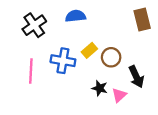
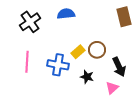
yellow rectangle: (89, 50) -> (78, 52), moved
blue cross: (63, 61) -> (58, 65), moved
pink triangle: (119, 95) -> (112, 88), moved

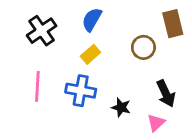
blue semicircle: (66, 14) -> (92, 19), turned -54
brown circle: (97, 50) -> (143, 47), moved
yellow rectangle: (78, 52) -> (90, 54), moved

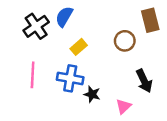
blue semicircle: (92, 19) -> (64, 17), moved
black star: (121, 107) -> (92, 94), moved
pink triangle: (156, 123) -> (124, 106), moved

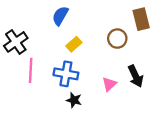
black cross: (36, 26) -> (16, 42), moved
black star: (92, 94) -> (74, 100), moved
pink triangle: (124, 106) -> (109, 84), moved

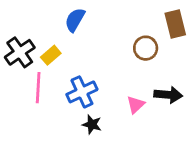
yellow rectangle: (74, 44) -> (51, 55), moved
blue cross: (66, 74) -> (82, 92), turned -35
black arrow: (136, 76) -> (168, 95), turned -60

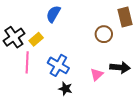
blue cross: (82, 92) -> (58, 65), turned -35

